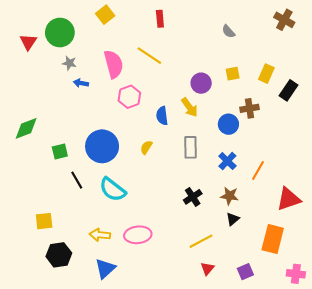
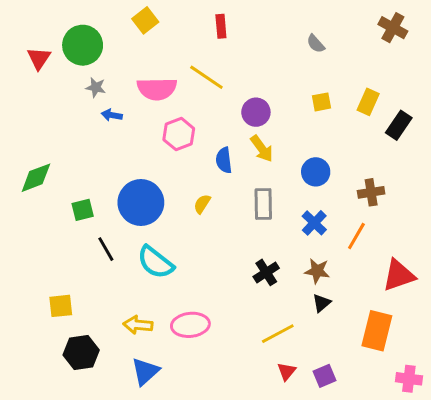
pink semicircle: (114, 64) -> (157, 89), turned 104
purple circle: (201, 83) -> (256, 112), moved
brown cross: (250, 108) -> (371, 192), moved
purple square: (245, 272) -> (324, 376), moved

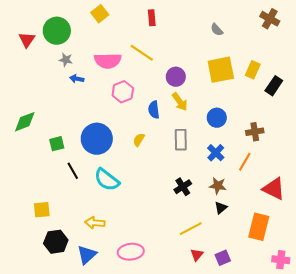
yellow square: (322, 102) -> (221, 70), size x2.0
red triangle: (399, 275) -> (274, 189), turned 45
pink ellipse: (190, 325) -> (131, 252), moved
blue triangle: (145, 371) -> (87, 255), moved

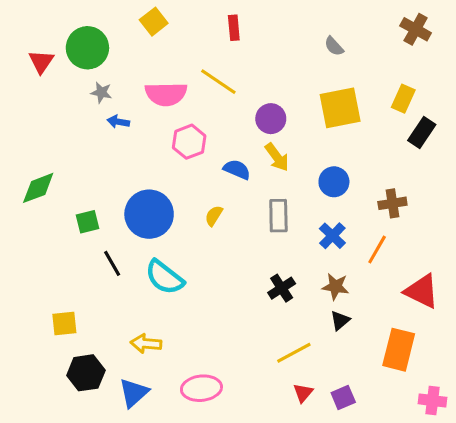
yellow rectangle: (253, 70) -> (403, 99), moved
blue semicircle: (154, 110) -> (237, 169), turned 120

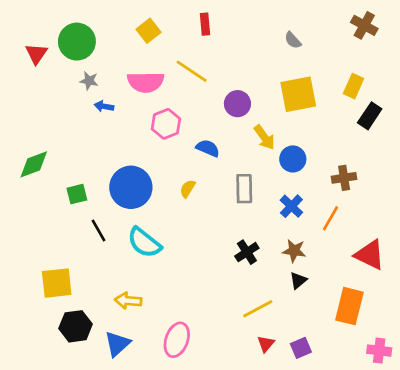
yellow square: (154, 22) -> (148, 31), moved
yellow arrow: (277, 157) -> (264, 137), moved
yellow square: (64, 324) -> (57, 283), size x1.4
pink ellipse: (201, 388) -> (177, 340), turned -64

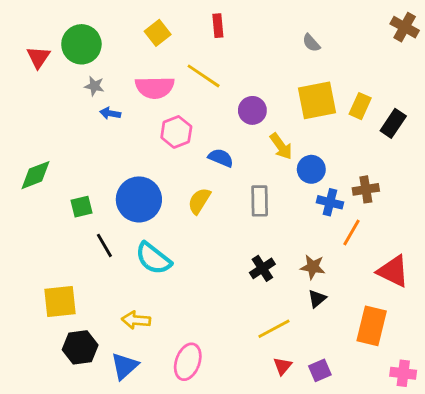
brown cross: (364, 25) -> (405, 27), moved
yellow rectangle: (354, 86) -> (360, 106), moved
yellow semicircle: (188, 189) -> (199, 201), size x1.4
blue cross: (291, 206) -> (330, 202), moved, turned -30

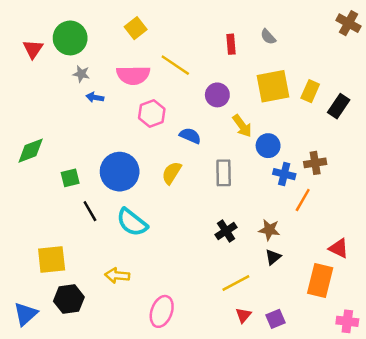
red rectangle: (218, 26) -> (231, 44), moved
red triangle: (393, 271) -> (339, 248), moved, size x0.7
blue triangle: (125, 366) -> (26, 314), moved

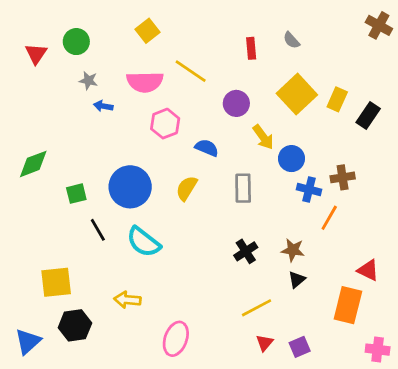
green circle: (70, 38) -> (76, 42), size x0.7
yellow square: (273, 86) -> (297, 94), turned -32

